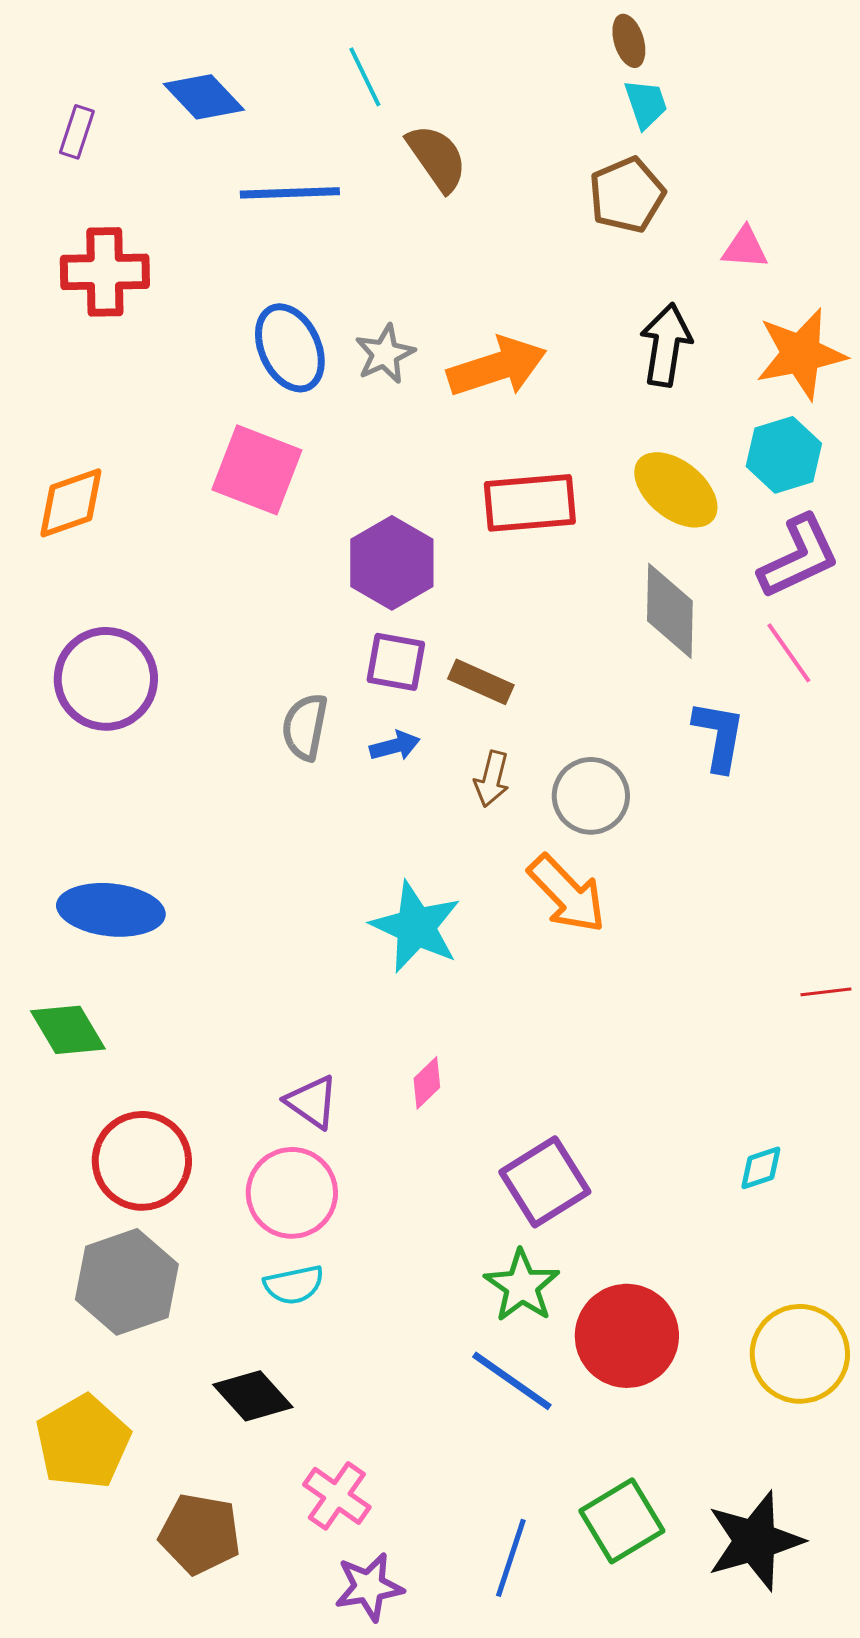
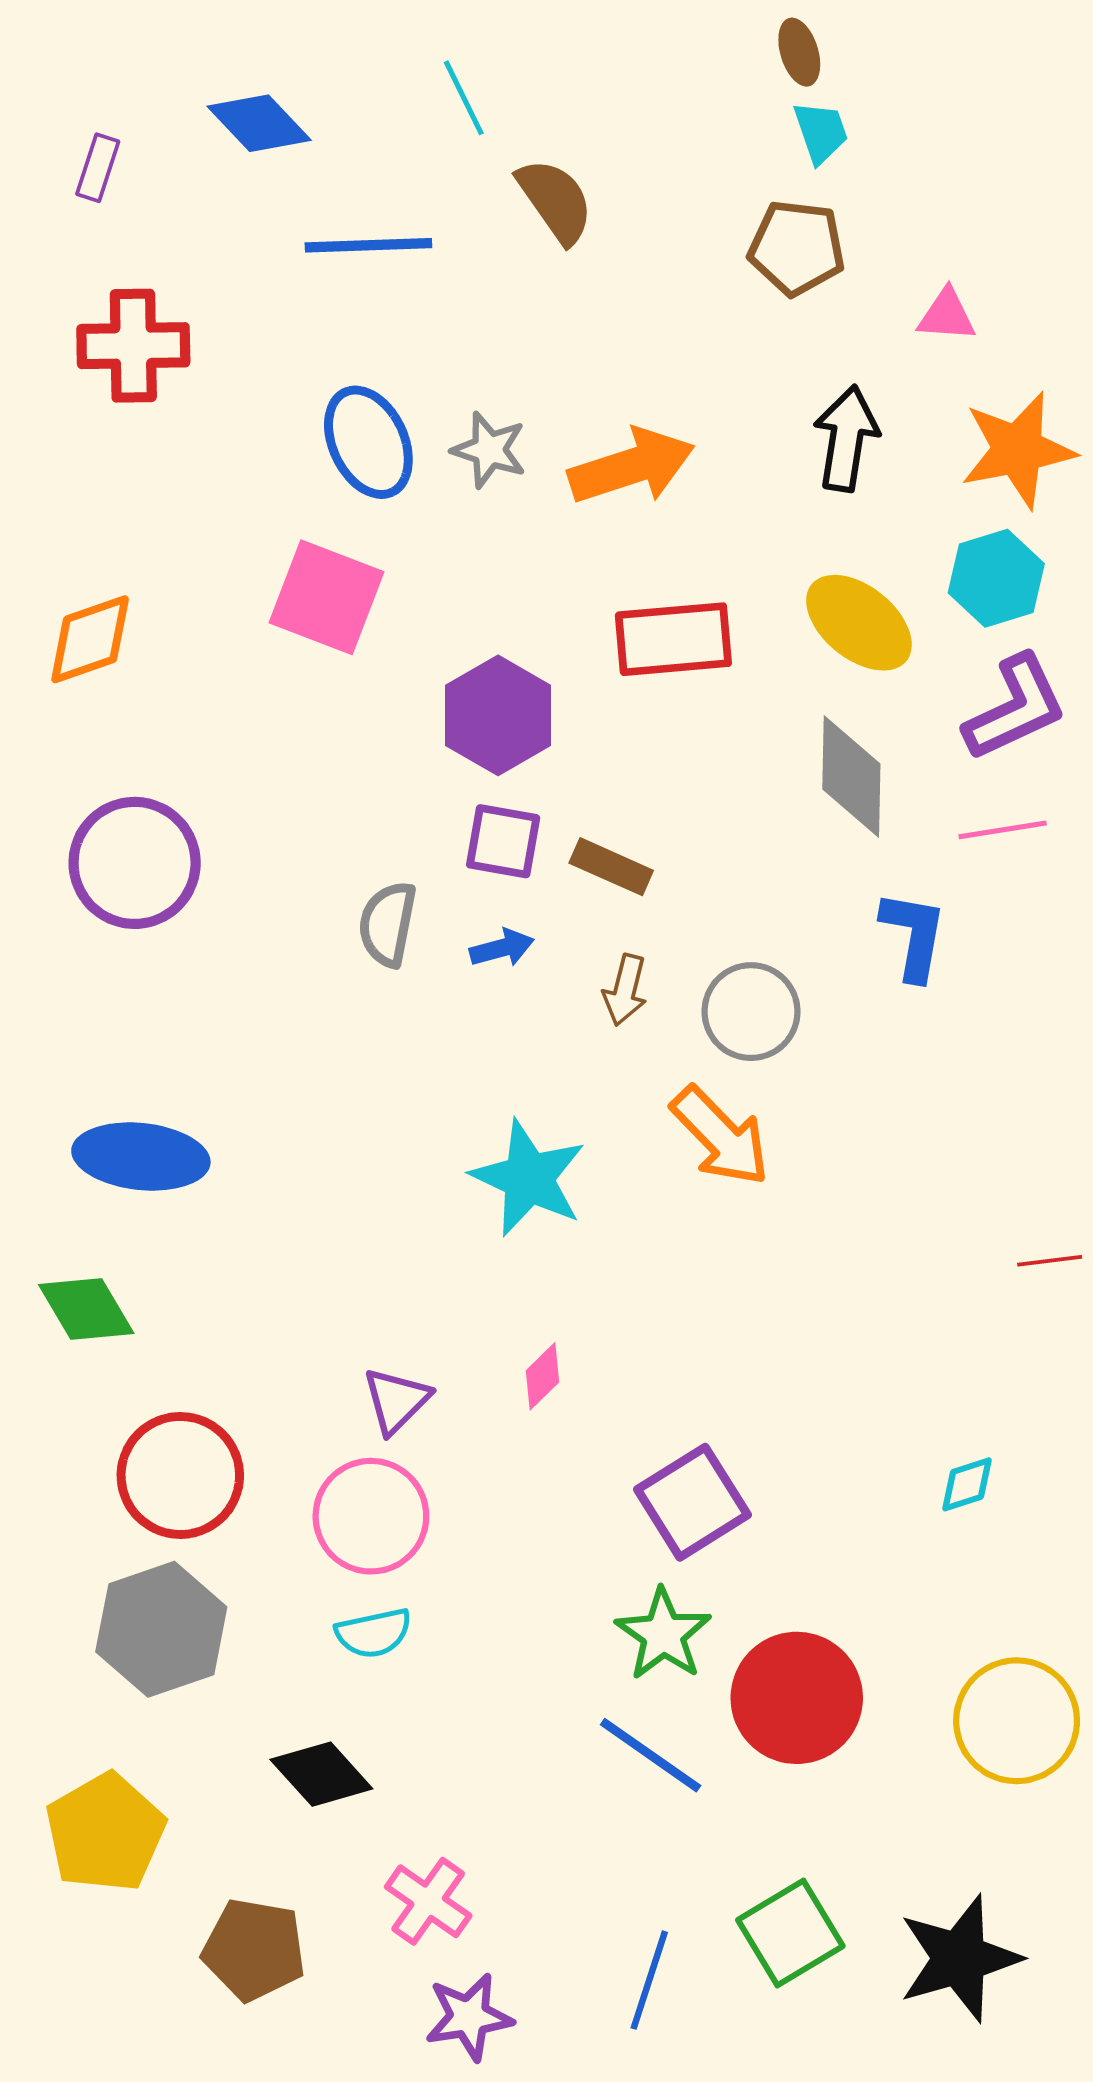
brown pentagon: (627, 195) -> (797, 248), turned 30
gray star: (385, 354) -> (489, 450), turned -30
pink line: (789, 653) -> (1003, 830), turned -64
purple triangle: (312, 1102) -> (396, 1400), turned 40

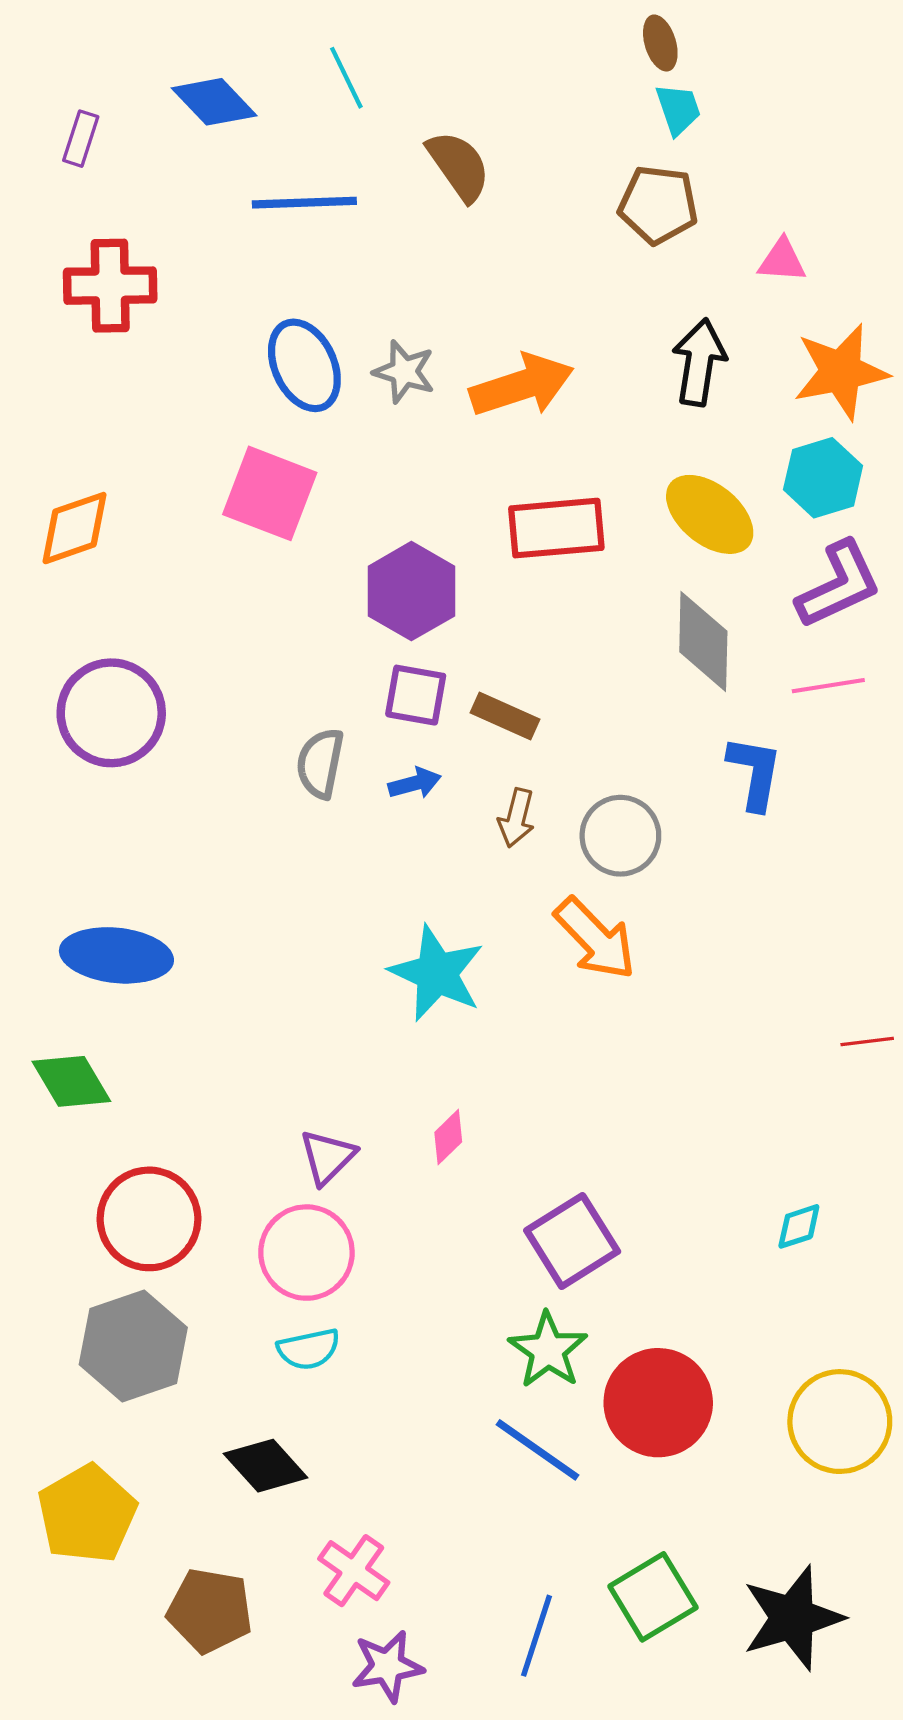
cyan line: (464, 98) -> (346, 78), moved

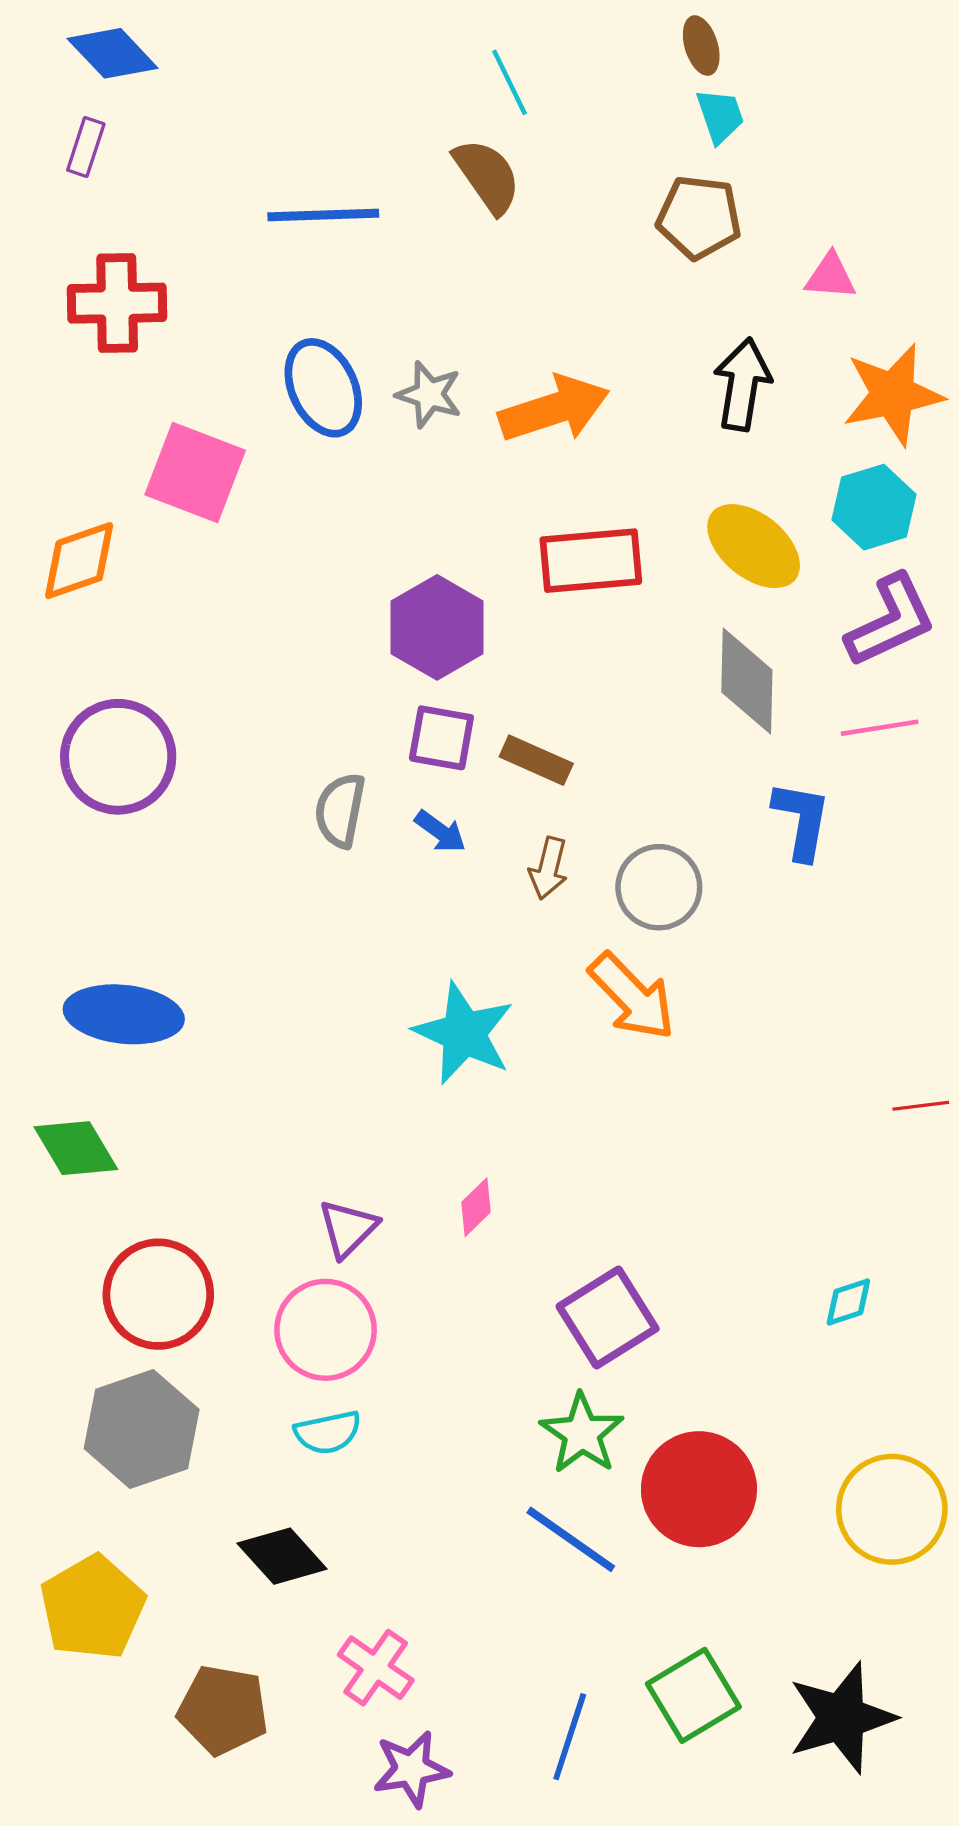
cyan line: (346, 78) -> (509, 82), moved
blue diamond: (214, 102) -> (113, 53), moved
pink square: (270, 493) -> (195, 473), moved
blue arrow: (415, 783) -> (440, 831), turned 51

